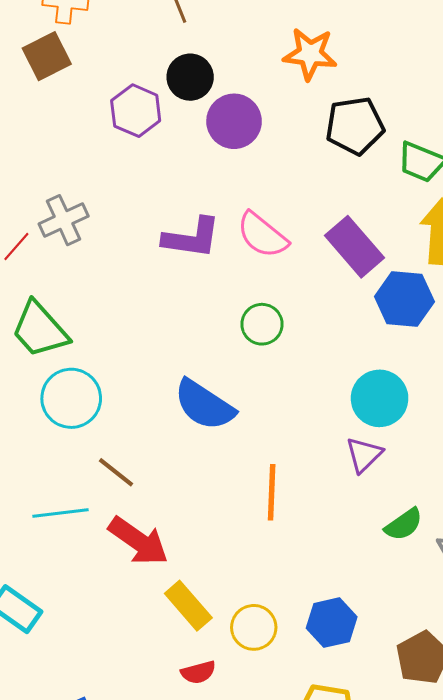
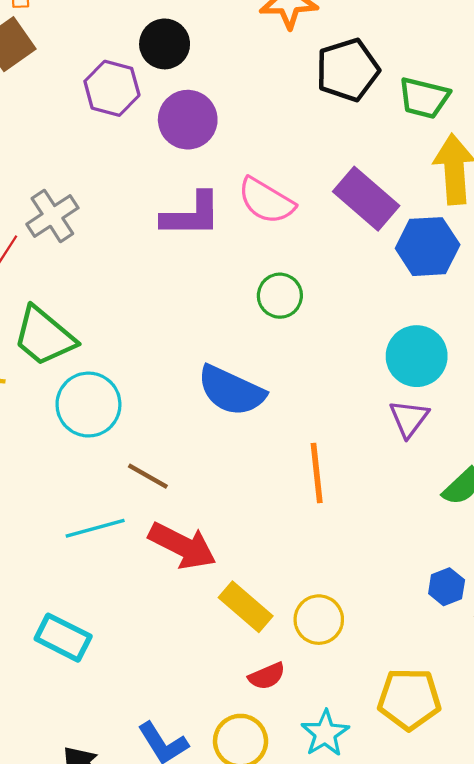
purple circle: (234, 121) -> (188, 120), moved
blue hexagon: (332, 623) -> (447, 587), moved, size x0.7

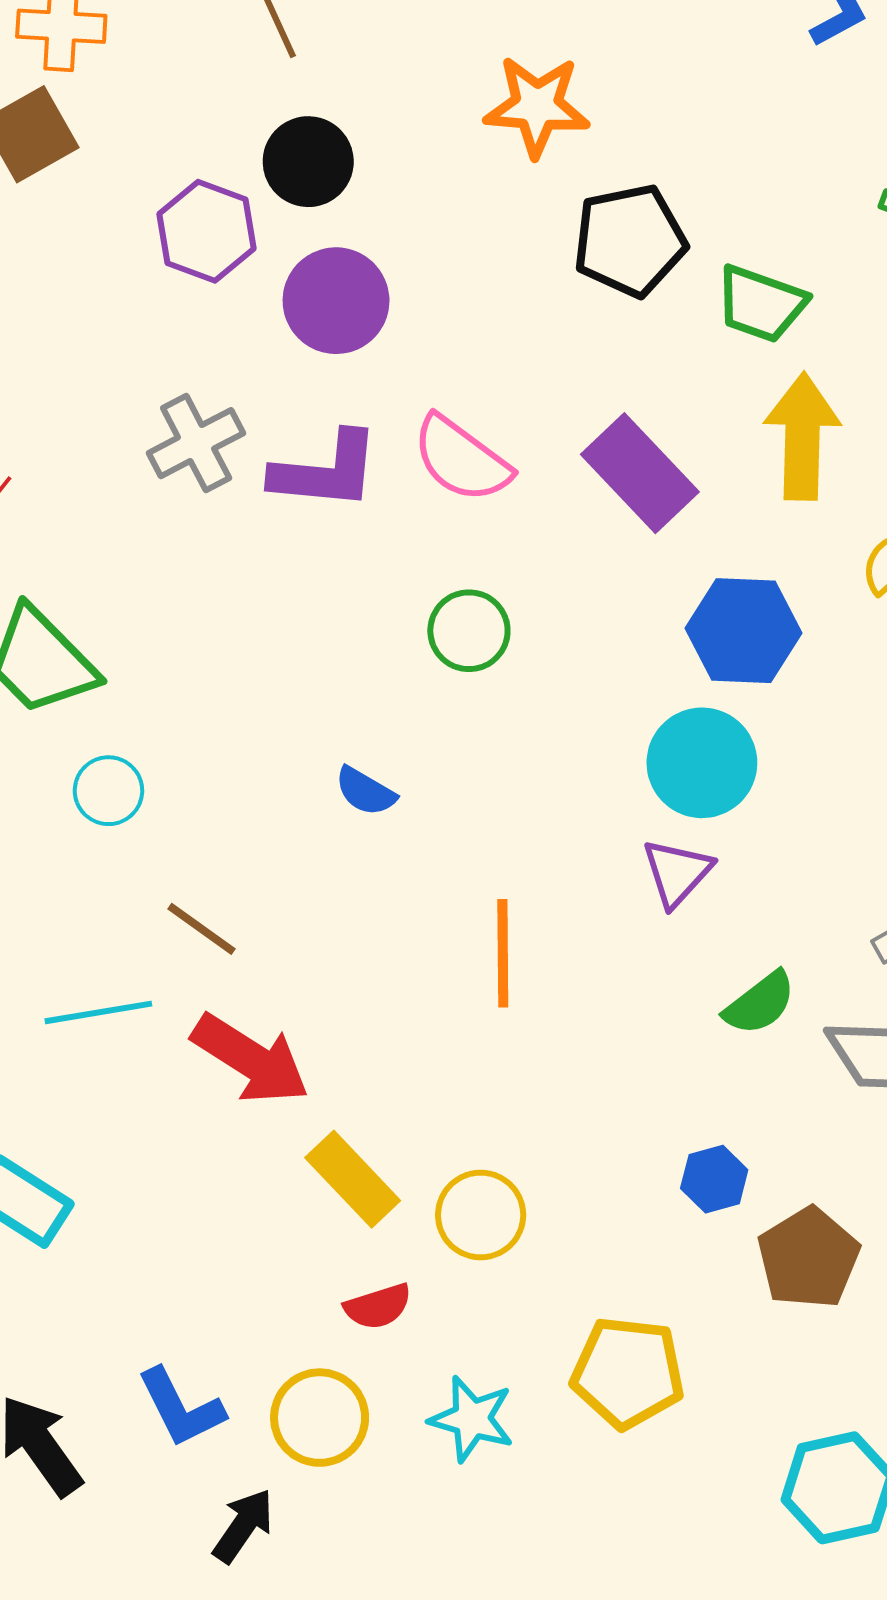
gray cross: (52, 216) -> (196, 443), moved
blue hexagon: (428, 247) -> (744, 631), moved
blue semicircle: (231, 391) -> (365, 791), size x0.5
cyan circle: (88, 405) -> (108, 791), size x0.6
cyan star: (325, 733) -> (472, 1419), turned -30

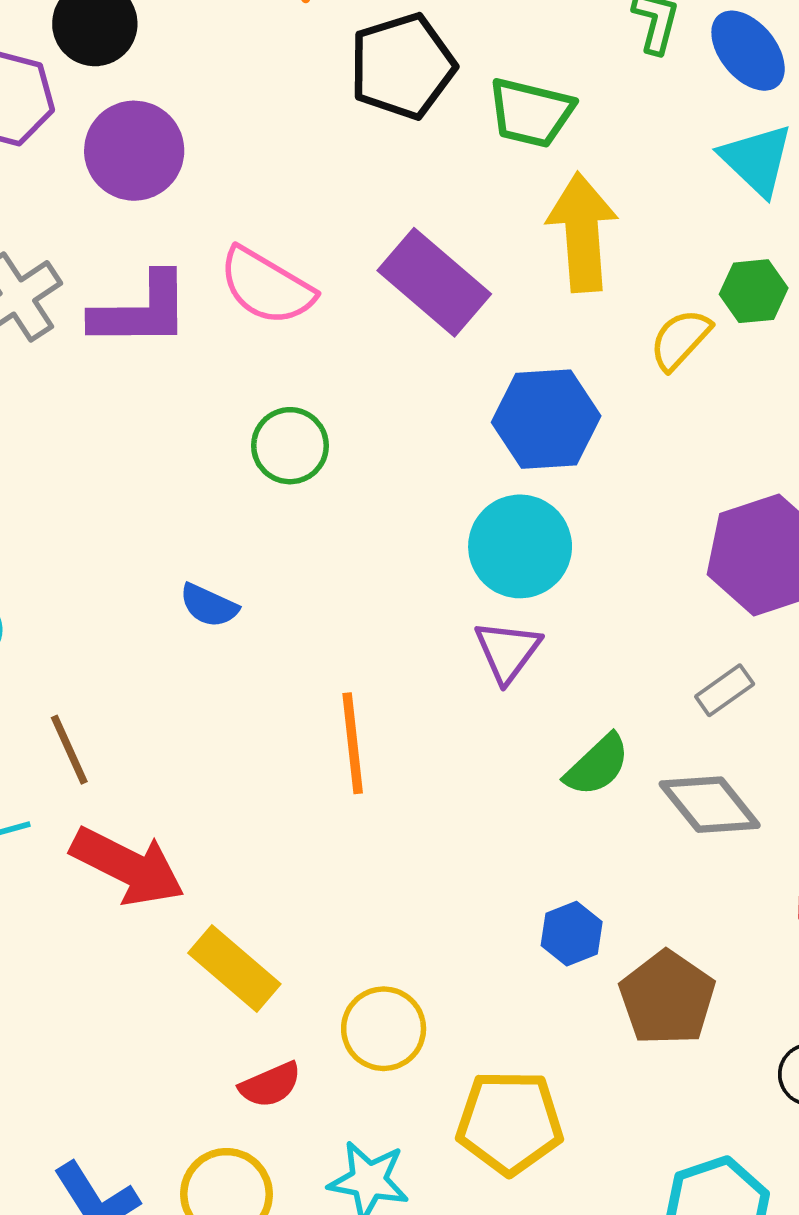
brown line: (201, 929) -> (69, 750), turned 36
yellow circle: (481, 1215) -> (384, 1029), moved

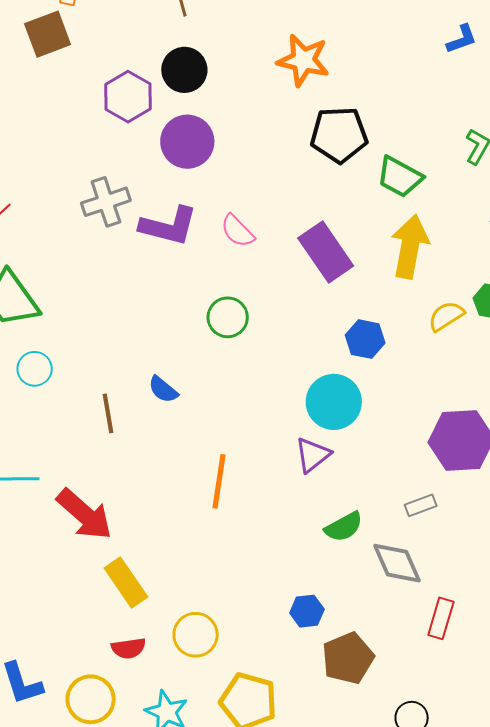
pink semicircle: (266, 286) -> (238, 231), size x0.7
blue hexagon: (546, 419) -> (365, 339), size x0.7
brown line: (69, 750) -> (108, 413), moved

